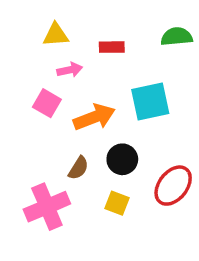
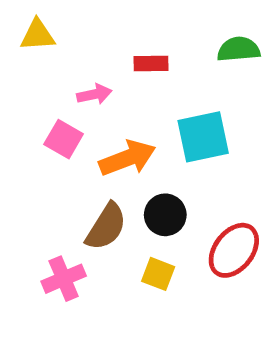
yellow triangle: (56, 35) -> (38, 35), moved
brown semicircle: (78, 168) -> (106, 227), size x1.5
pink cross: (47, 207) -> (64, 279), size x0.7

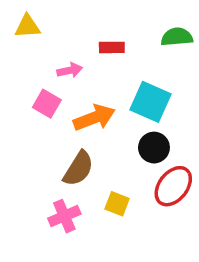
cyan square: (203, 137) -> (150, 102), turned 36
black circle: (165, 215) -> (154, 148), moved
pink cross: (64, 279) -> (64, 216), moved

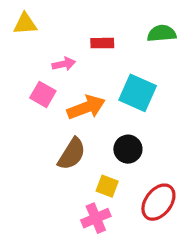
black circle: (154, 148) -> (128, 149), moved
red ellipse: (173, 186) -> (158, 202), moved
pink cross: (64, 216) -> (96, 218), moved

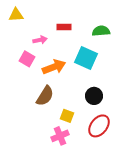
green semicircle: (162, 33) -> (101, 31), moved
black circle: (128, 149) -> (94, 96), moved

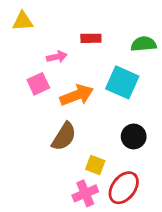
pink square: (27, 59) -> (38, 84), turned 35
red ellipse: (99, 126) -> (124, 188), moved

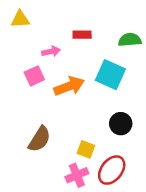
brown semicircle: (64, 136) -> (39, 139), moved

